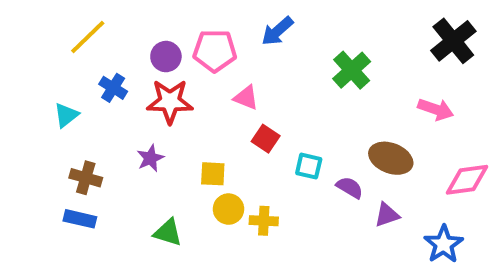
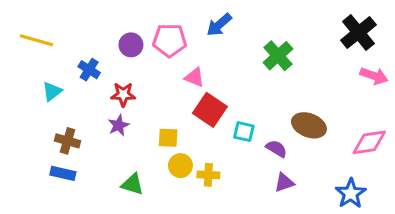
yellow line: (88, 37) -> (37, 40), moved, turned 60
red star: (170, 101) -> (123, 94), moved, size x0.7
pink arrow: (436, 109) -> (374, 76), moved
red square: (266, 139) -> (210, 110), size x1.5
purple triangle: (387, 215) -> (284, 183), moved

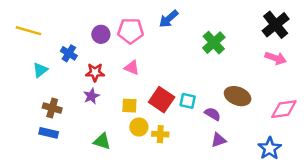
pink arrow: (374, 76) -> (276, 58), moved
pink triangle: (194, 77) -> (132, 68), moved
red square: (210, 110) -> (162, 100), moved

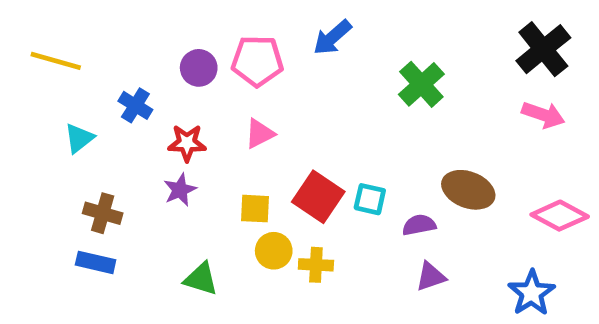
pink triangle: (132, 68) -> (260, 134), turned -49
pink diamond: (284, 109) -> (560, 216), turned 36
purple semicircle: (213, 114) -> (419, 225), turned -42

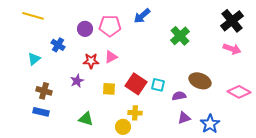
yellow line: (56, 61) -> (33, 16), moved
red star: (187, 143) -> (91, 61), moved
yellow circle: (274, 251) -> (123, 127), moved
blue star: (532, 293) -> (210, 124), moved

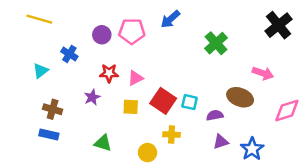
pink arrow: (232, 49) -> (263, 73), moved
pink triangle: (111, 57) -> (135, 78), moved
pink diamond: (239, 92) -> (287, 110), turned -45
yellow cross: (135, 113) -> (172, 135), moved

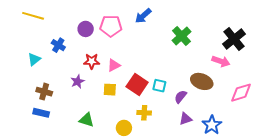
black cross: (278, 25) -> (234, 39), moved
purple semicircle: (215, 115) -> (181, 97), turned -40

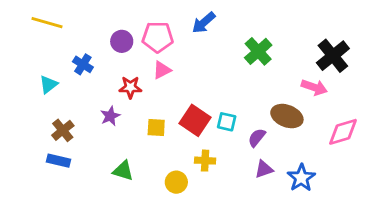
pink triangle: (114, 65) -> (162, 70), moved
brown cross: (44, 92) -> (63, 130), turned 35

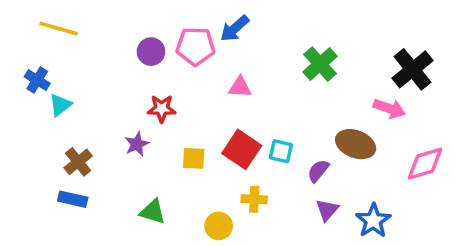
blue arrow: (204, 23) -> (235, 28), moved
blue cross: (83, 64) -> (37, 80), moved
pink triangle: (162, 70) -> (240, 87), moved, turned 30
purple triangle: (264, 169) -> (327, 210), turned -30

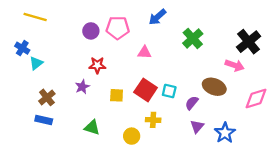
blue arrow: (235, 28) -> (157, 17), moved

